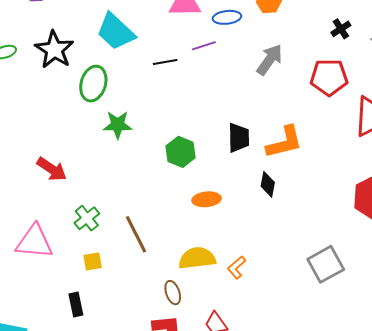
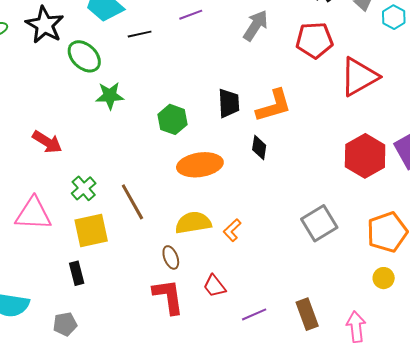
black line: (165, 62) -> (140, 34), moved
green ellipse: (93, 84) -> (84, 56), turned -60
orange ellipse: (207, 199) -> (200, 165), size x1.6
yellow square: (93, 261) -> (91, 230), size x1.8

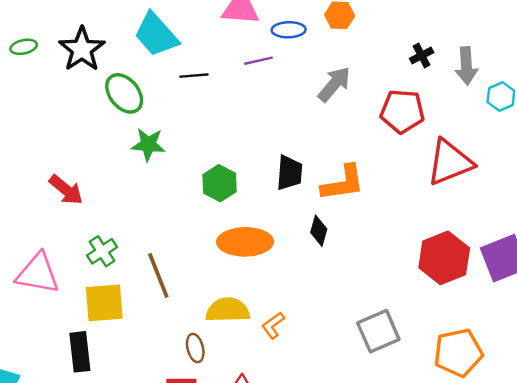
black rectangle: (77, 273) -> (80, 352), size x1.4

